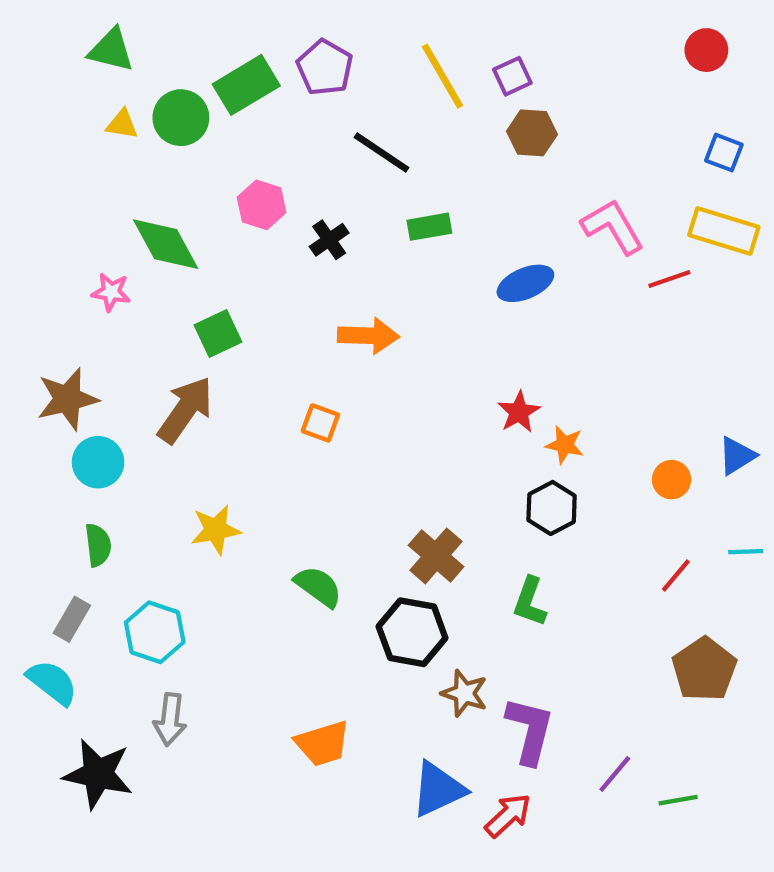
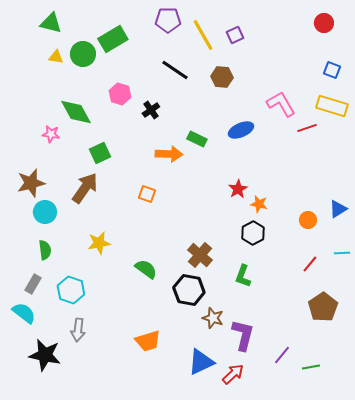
purple pentagon: (325, 67) -> (168, 20), moved, turned -30
brown hexagon: (532, 133) -> (222, 77), moved
green rectangle: (429, 227) -> (197, 139), moved, turned 36

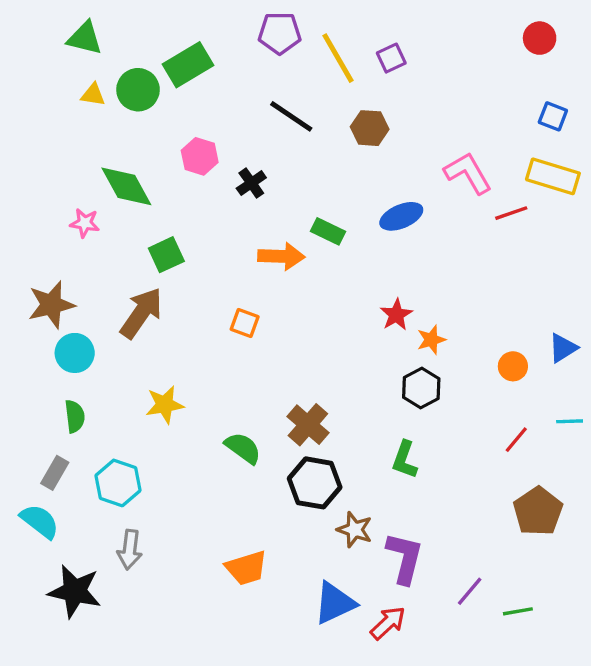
orange star: (259, 204) -> (431, 340), turned -30
brown cross: (200, 255) -> (308, 425), moved

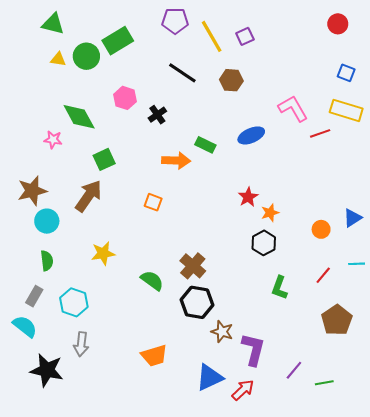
green L-shape: (405, 460) -> (279, 288), moved

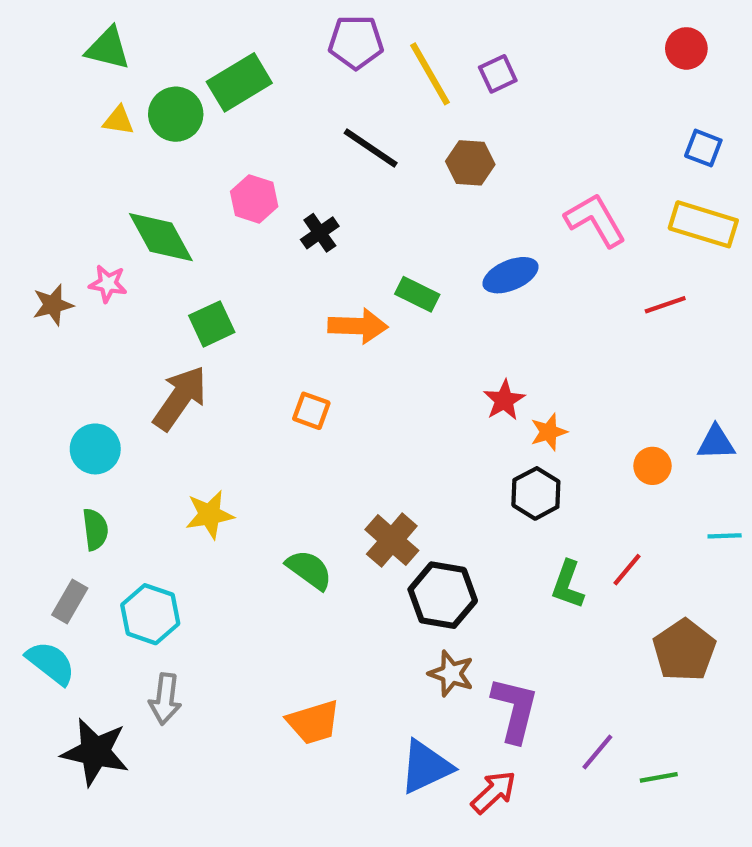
red line: (320, 133) -> (665, 305), moved
brown star: (32, 191) -> (53, 305), moved, size x0.7
blue triangle: (352, 218) -> (716, 443), turned 30
red line: (323, 275) -> (627, 570), moved
black hexagon: (197, 302) -> (443, 595), moved

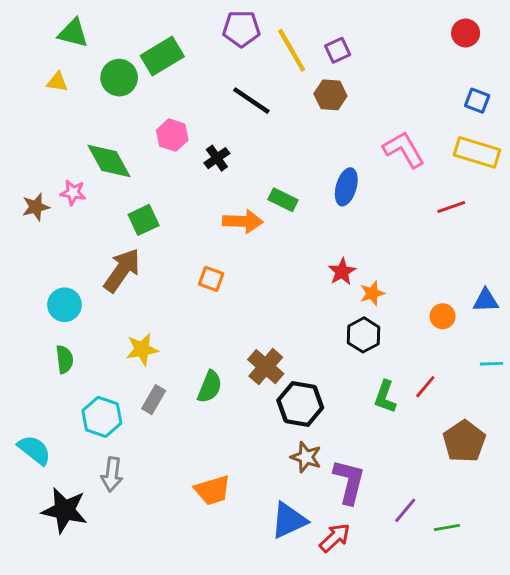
yellow triangle: (119, 120) -> (57, 82), moved
brown hexagon: (470, 163) -> (330, 95), moved
blue ellipse: (511, 275) -> (346, 187), turned -51
green semicircle: (309, 570) -> (210, 387), turned 76
gray rectangle: (70, 601) -> (154, 400), moved

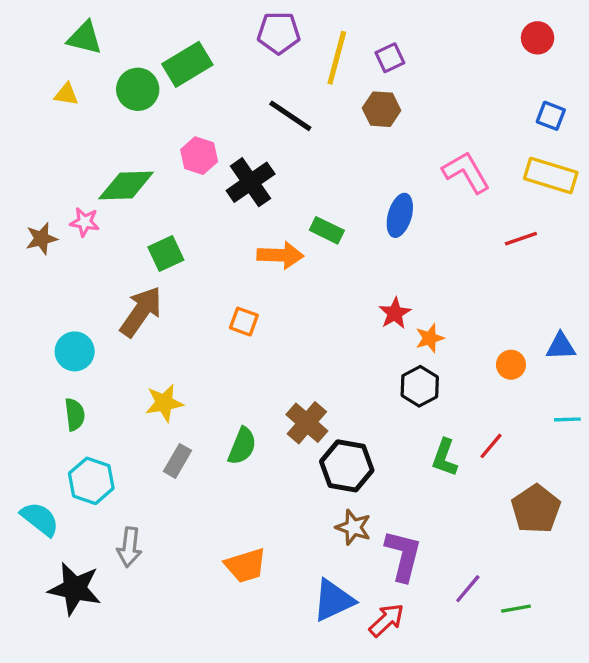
yellow line: (292, 50) -> (337, 58), turned 45
black cross: (217, 158) -> (251, 182), size x1.6
green diamond: (109, 161) -> (126, 186), turned -63
cyan hexagon: (102, 417) -> (91, 481), moved

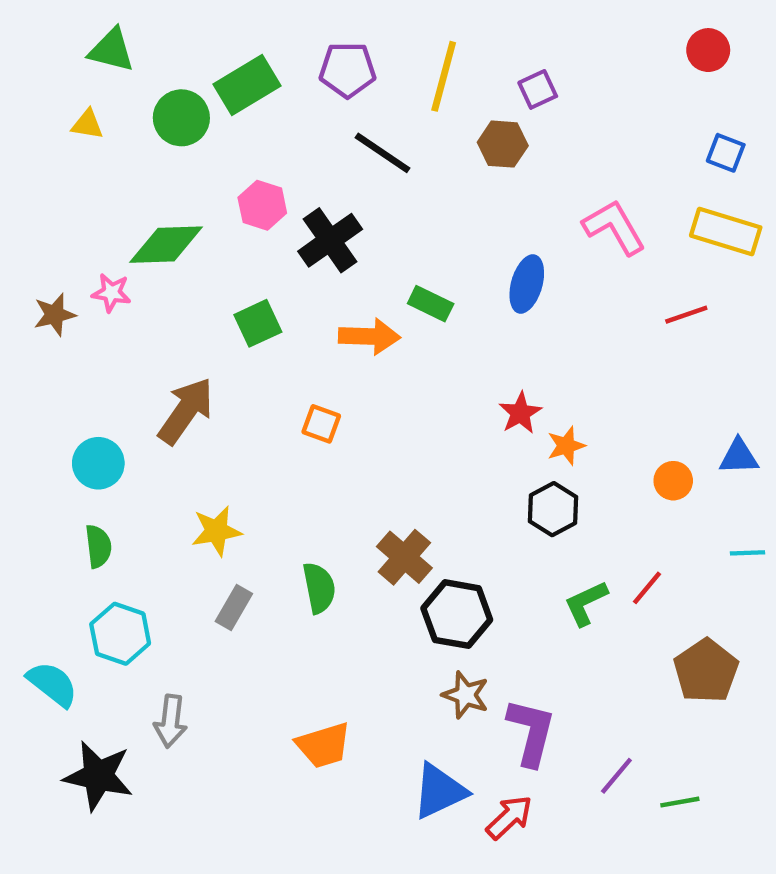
purple pentagon: (279, 33) -> (348, 70), moved
purple square: (390, 58) -> (538, 89), moved
green square: (166, 254) -> (258, 323), moved
green semicircle: (242, 446) -> (319, 588), turned -33
green L-shape: (445, 458) -> (586, 603), turned 45

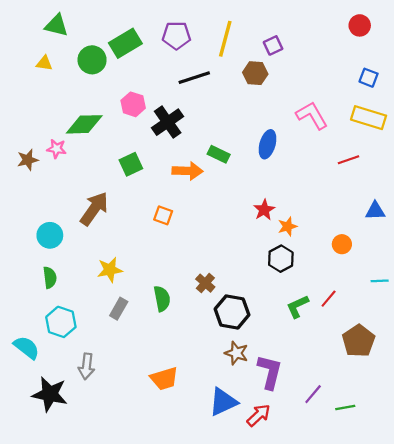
black line: (382, 153) -> (194, 78), turned -52
blue triangle: (739, 457) -> (375, 211), moved
brown cross: (404, 557) -> (205, 283), size x0.7

